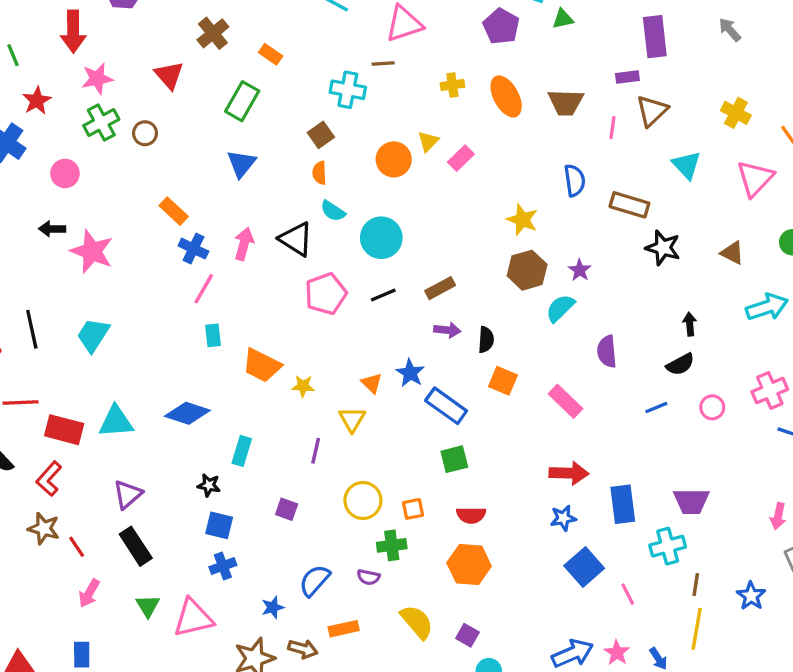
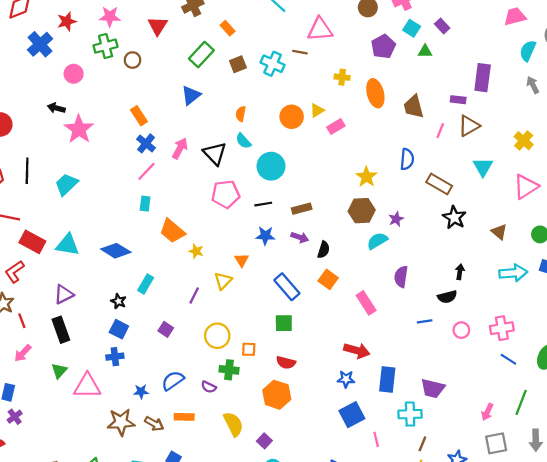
brown trapezoid: (566, 102) -> (414, 107), turned 60
brown square: (321, 135) -> (238, 64), moved
blue star: (410, 373) -> (265, 236), moved, turned 30

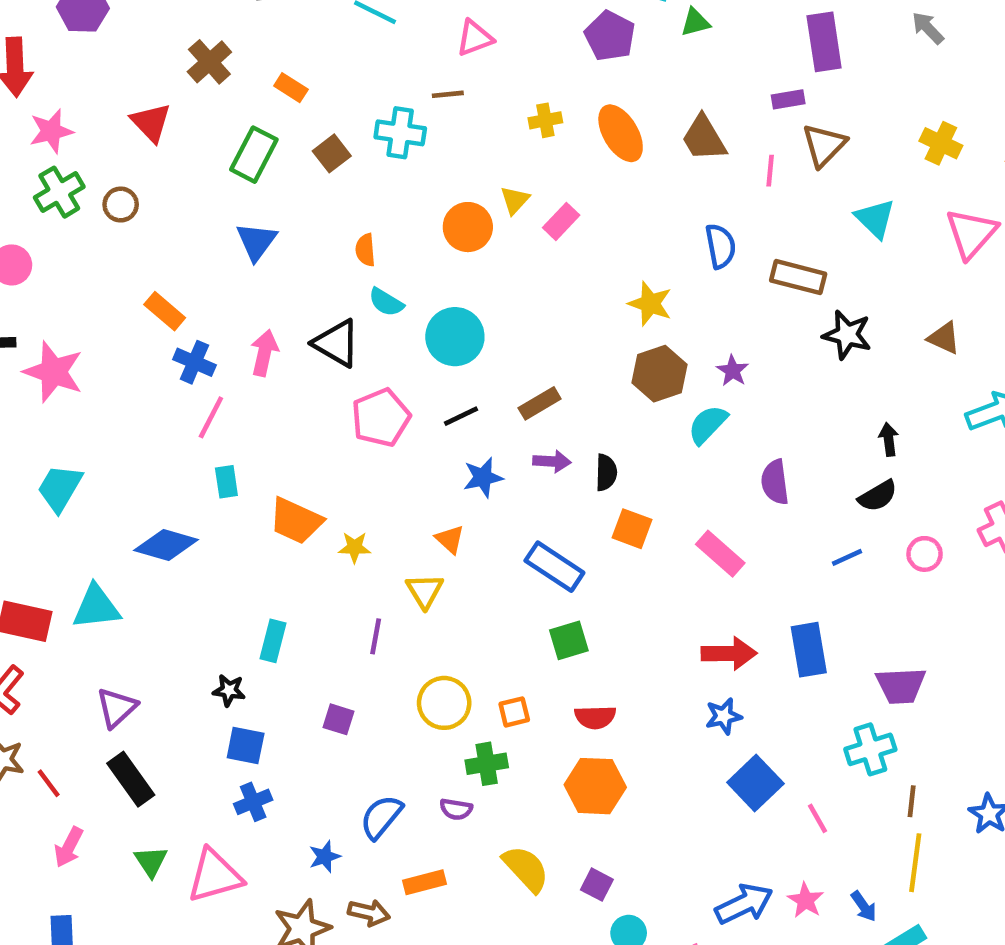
pink triangle: (320, 29) -> (475, 38), size x0.7
blue diamond: (116, 251) -> (166, 545), moved
blue rectangle: (387, 380) -> (809, 650), moved

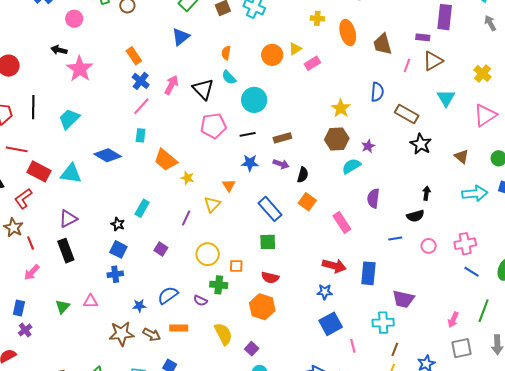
green triangle: (151, 861) -> (63, 307), moved
pink triangle: (215, 876) -> (90, 301), size x0.6

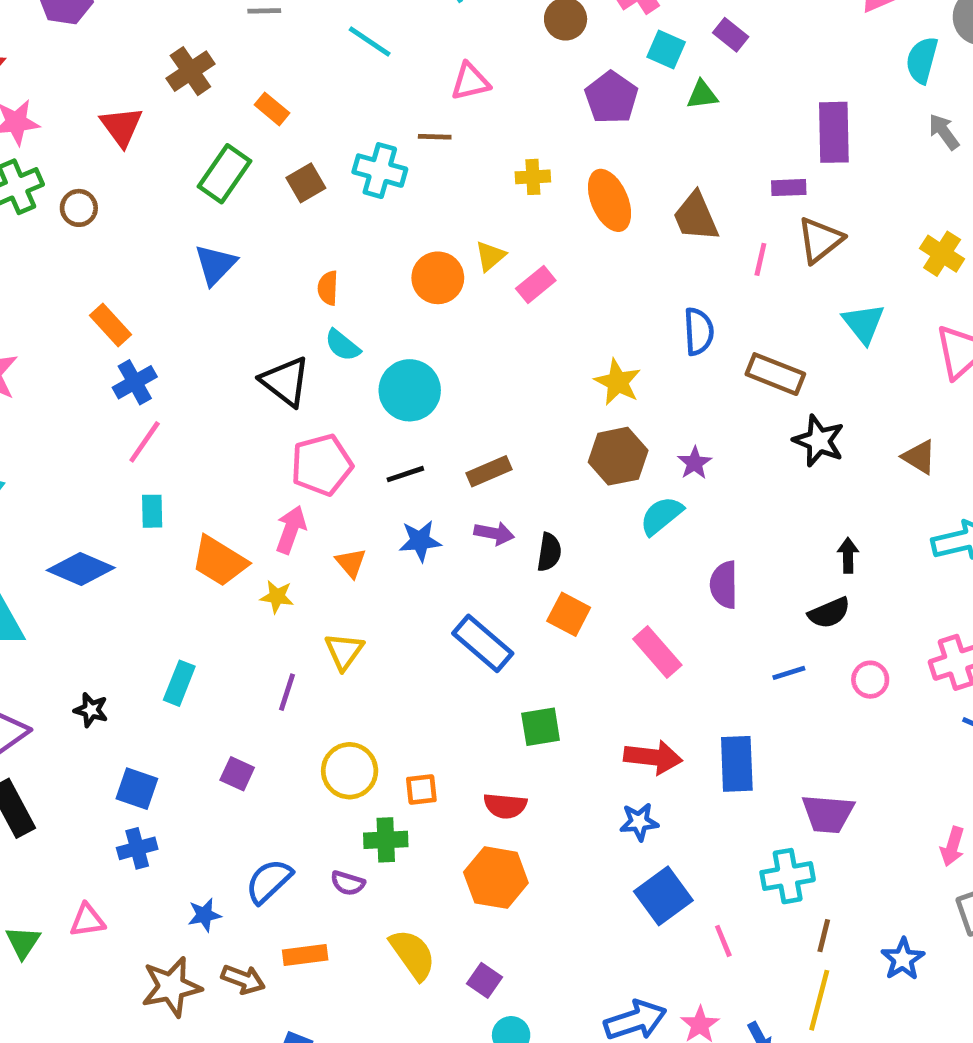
blue cross: (141, 81) -> (135, 382), turned 30
pink arrow: (171, 85) -> (291, 530), moved
orange triangle: (229, 185) -> (351, 563), moved
black star: (118, 224) -> (91, 710), moved
green square: (268, 242) -> (541, 727), moved

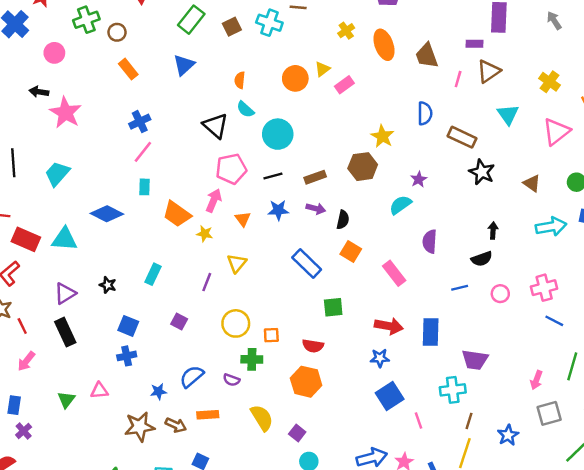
yellow cross: (533, 177) -> (346, 31), turned -35
orange rectangle: (111, 325) -> (128, 69), moved
brown hexagon: (618, 456) -> (363, 167), moved

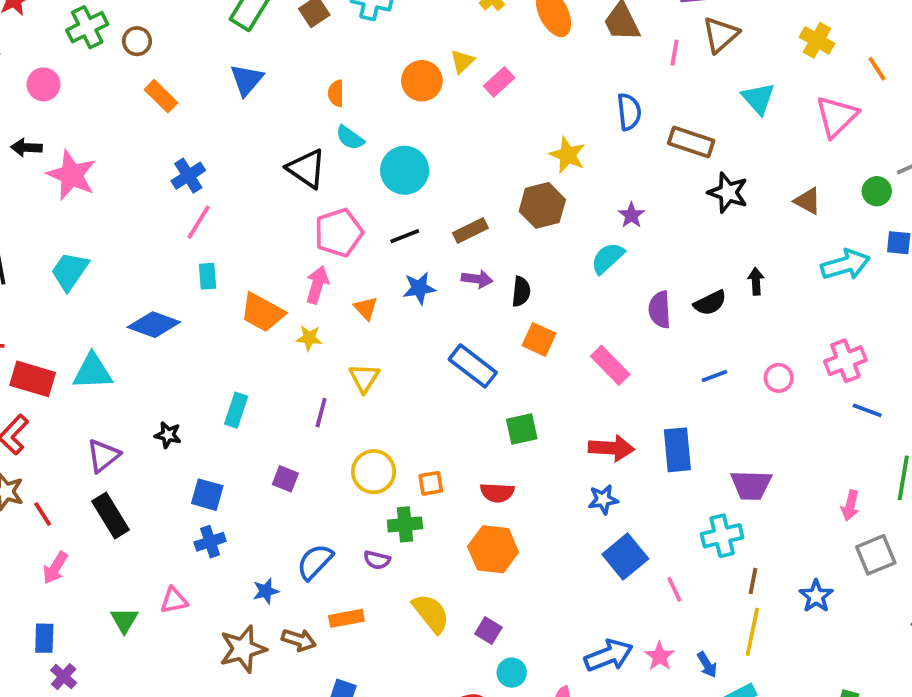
black semicircle: (482, 259) -> (710, 303), moved

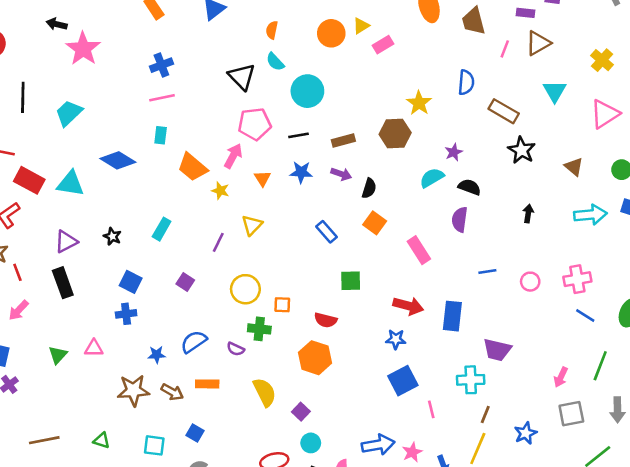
pink line: (199, 222) -> (162, 98), turned 35
black semicircle: (710, 303) -> (469, 187), moved, turned -145
blue rectangle: (473, 366) -> (326, 232), size x0.7

